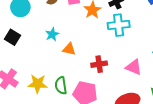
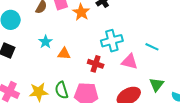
cyan cross: (119, 25) -> (112, 41), moved
red cross: (99, 64) -> (96, 64), turned 35

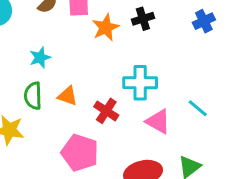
orange triangle: (64, 54) -> (68, 96), moved
green semicircle: (62, 90) -> (33, 96), moved

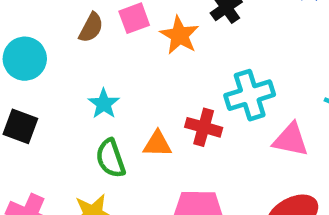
red cross: (106, 111) -> (204, 127), moved

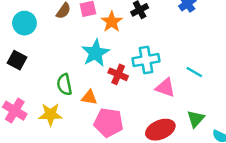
cyan star: (104, 104) -> (95, 53), moved, size x1.6
orange triangle: (157, 144) -> (89, 97), moved

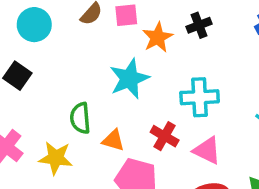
red cross: (118, 74) -> (165, 136), moved
pink triangle: (165, 88) -> (207, 150), moved

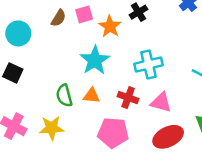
orange triangle: (113, 140) -> (92, 96), moved

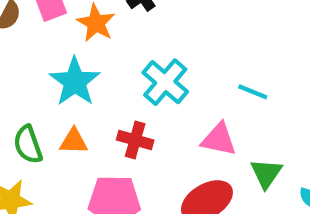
cyan cross: (148, 64) -> (165, 82), turned -32
pink triangle: (161, 102) -> (219, 139), moved

